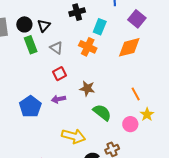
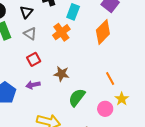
black triangle: (44, 25) -> (26, 12), moved
orange cross: (88, 47) -> (61, 32), turned 30
orange diamond: (129, 47) -> (103, 32), turned -30
green semicircle: (102, 112) -> (77, 98), turned -90

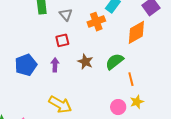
purple arrow: (33, 85) -> (55, 65), turned 88
green semicircle: (77, 98) -> (115, 61), moved

